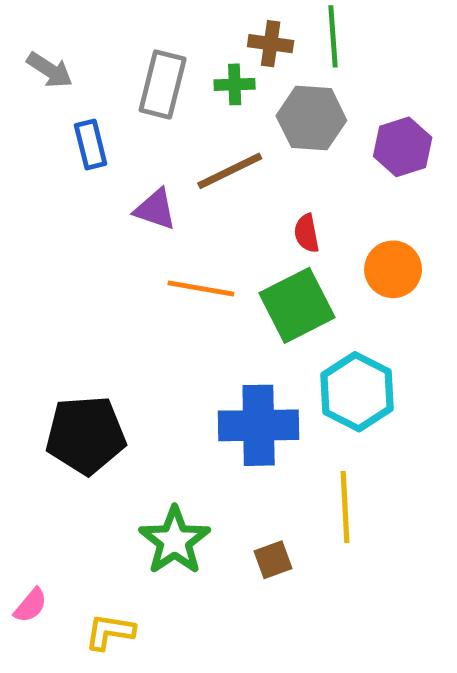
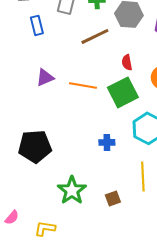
purple triangle: (155, 209) -> (45, 77), moved, turned -42
blue cross: (259, 425) -> (107, 142), size x0.5

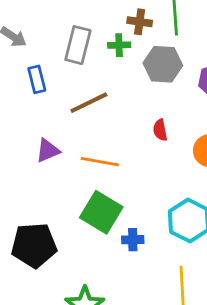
brown line: (95, 36) -> (89, 103), moved
green square: (123, 92) -> (101, 212), moved, turned -32

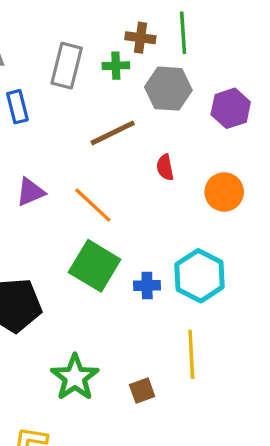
brown line: (89, 103) -> (113, 133), moved
orange line: (100, 162) -> (93, 205), turned 33
blue cross: (133, 240) -> (147, 285), moved

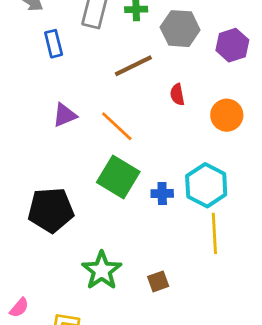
yellow line: (191, 354) -> (214, 233), moved

